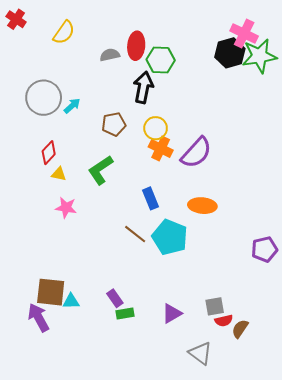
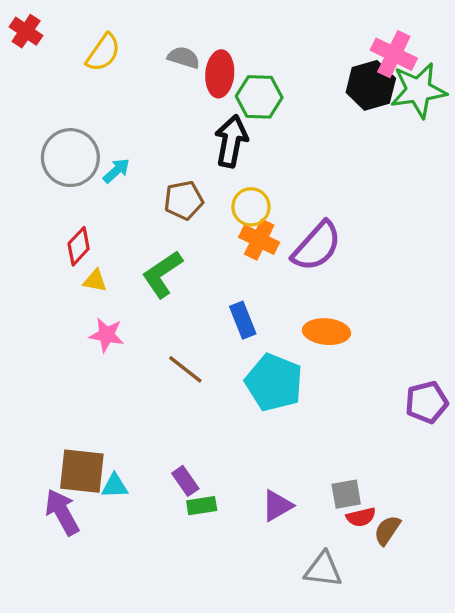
gray semicircle: (110, 55) -> (184, 57), moved, turned 30
brown line: (135, 234) -> (185, 369), moved
gray triangle: (200, 353) -> (323, 570), turned -30

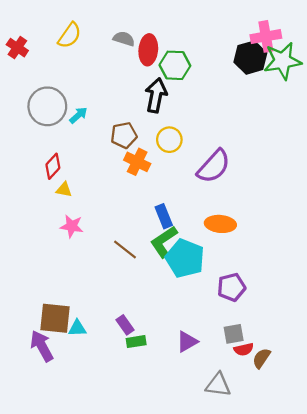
red cross: (26, 31) -> (17, 48), moved
pink cross: (394, 54) -> (266, 36), turned -36
orange cross: (259, 240) -> (137, 162), moved
green L-shape: (162, 274) -> (164, 242), moved
purple pentagon: (427, 402) -> (231, 287), moved

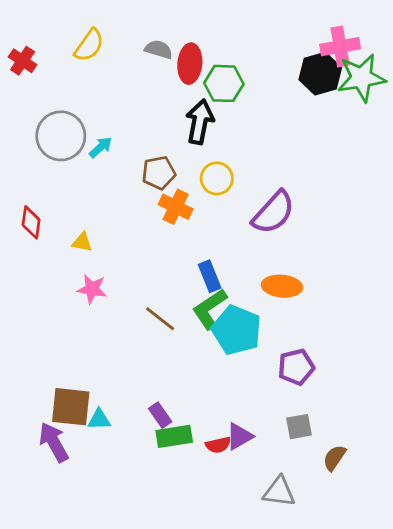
red diamond: (53, 166) -> (31, 222), moved, turned -35
green rectangle: (136, 342) -> (174, 436), size x1.4
red semicircle: (244, 349) -> (218, 445), moved

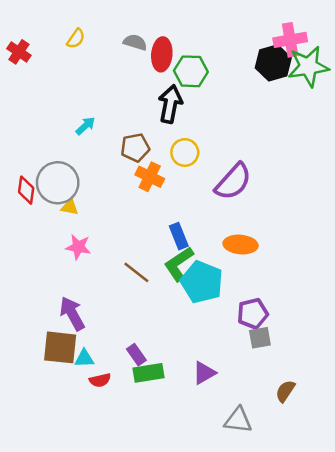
yellow semicircle: (89, 45) -> (76, 39), size x0.7
gray circle: (61, 136) -> (58, 183), moved
gray square: (299, 427) -> (260, 338), moved
purple arrow: (54, 442) -> (72, 314), moved
red semicircle: (218, 445) -> (100, 380), moved

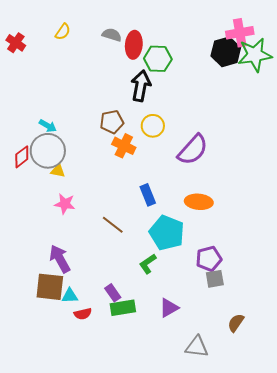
cyan arrow: (85, 126) -> (48, 126), moved, turned 72
red diamond: (26, 190) -> (22, 157), turned 45
green L-shape: (179, 264) -> (148, 264), moved, size x0.7

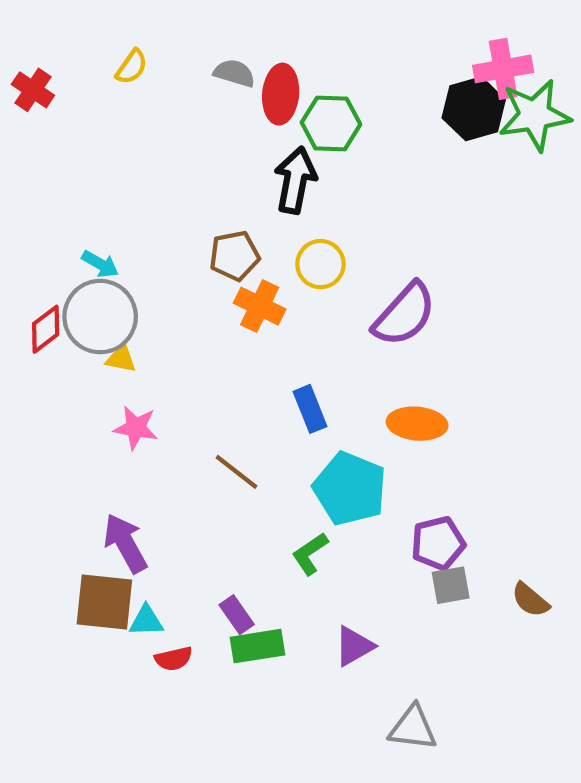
brown semicircle: (236, 323) -> (530, 600), moved, turned -84

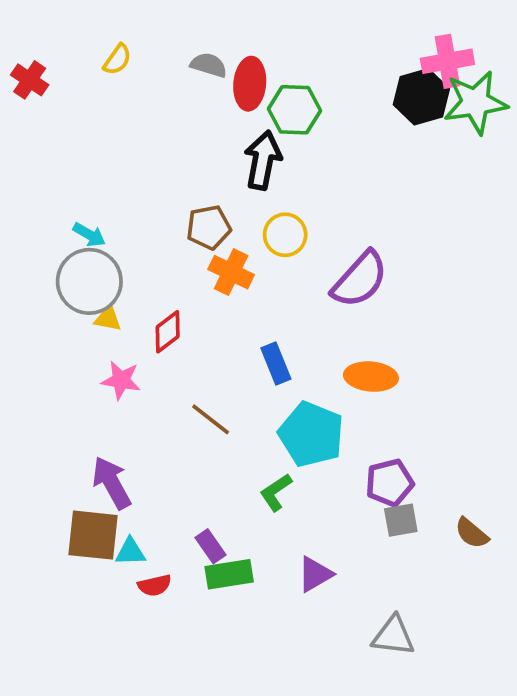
red diamond: (46, 329) -> (168, 332), moved
gray triangle: (413, 728) -> (393, 636), moved

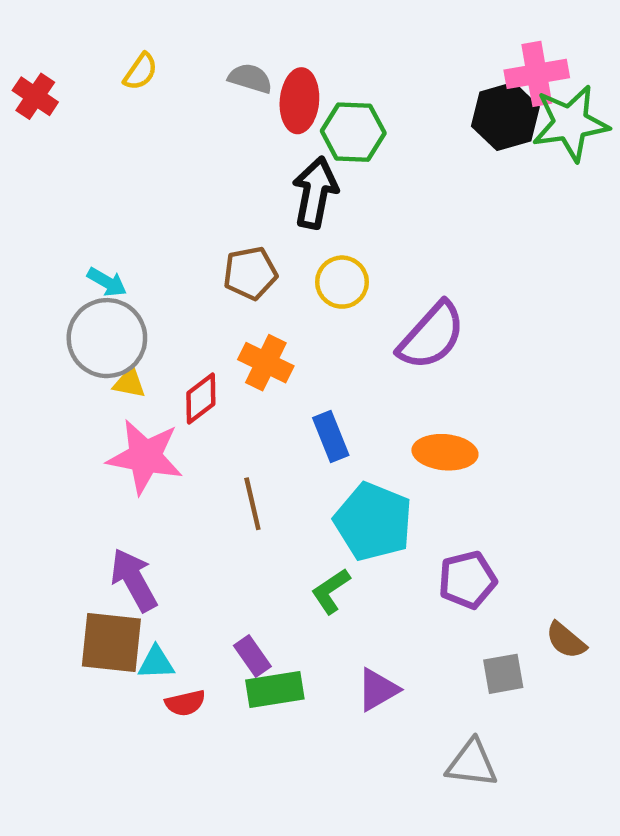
orange cross: (231, 272) -> (266, 363), moved
pink star: (121, 380) -> (145, 457), size x1.6
brown line: (211, 419) -> (252, 504), turned 39
gray square: (401, 520) -> (503, 674), moved

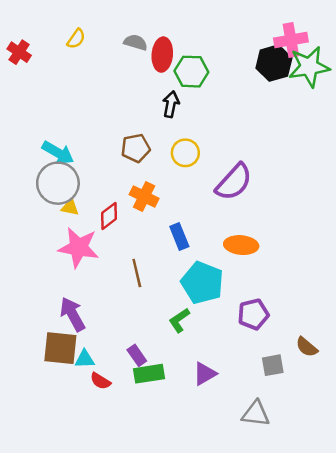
black arrow: (315, 193) -> (171, 104), size x0.7
cyan arrow: (107, 282) -> (58, 153), size x1.5
red semicircle: (185, 703) -> (100, 381), turned 45

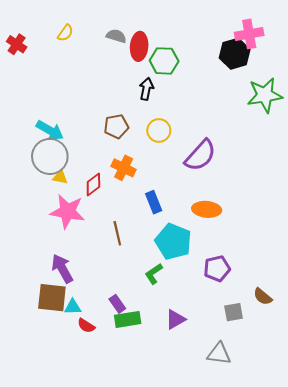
green star: (309, 67) -> (265, 95), moved

